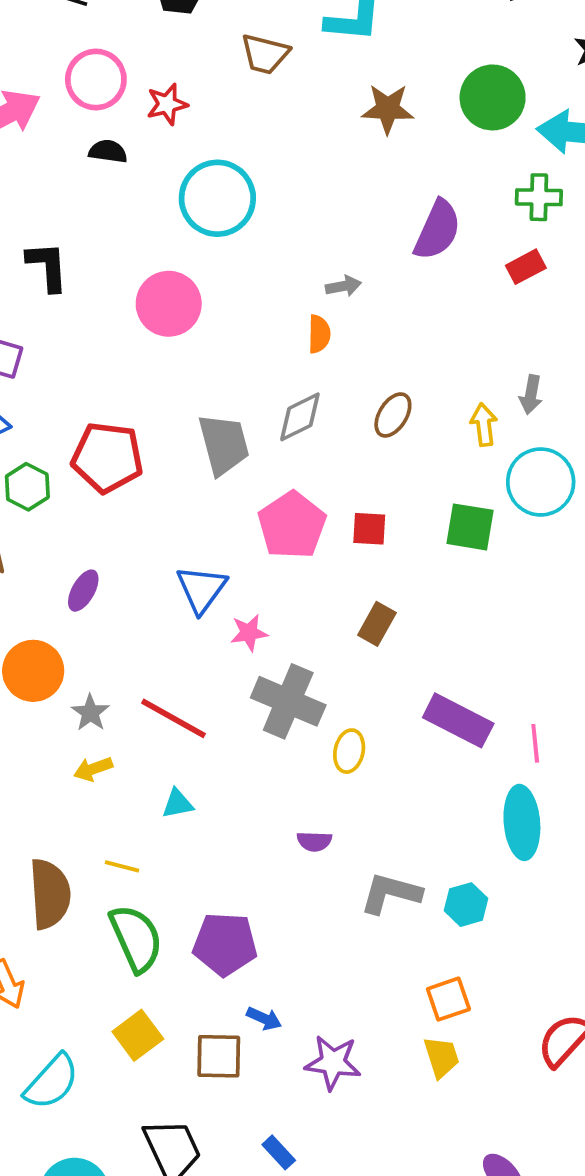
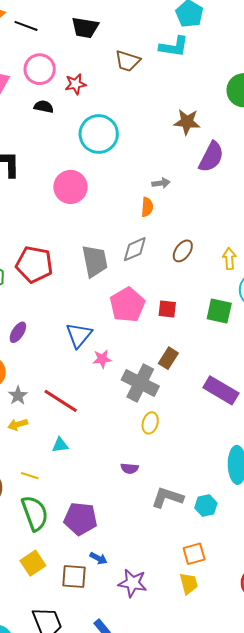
brown star: (388, 109) -> (187, 122), moved
gray cross: (288, 701) -> (140, 383), moved
purple rectangle: (458, 720) -> (221, 390), moved

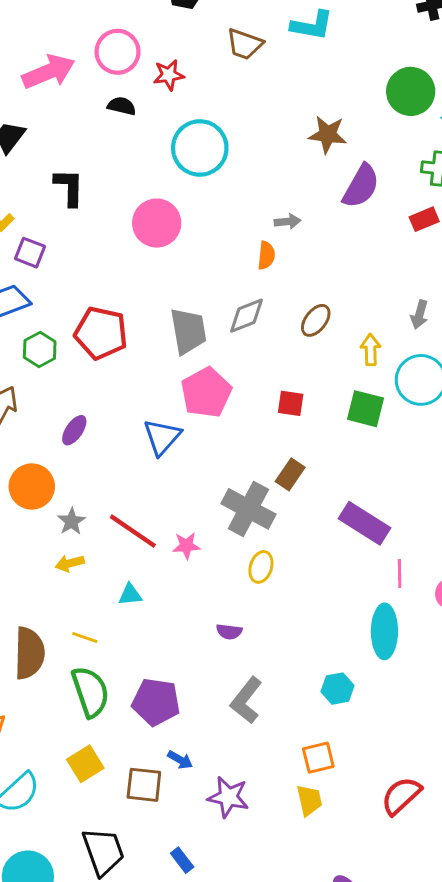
yellow arrow: (229, 259) -> (371, 350), moved
pink pentagon: (127, 305) -> (206, 393), moved
pink star: (102, 359) -> (186, 546), moved
gray L-shape: (167, 498) -> (246, 700), moved, turned -72

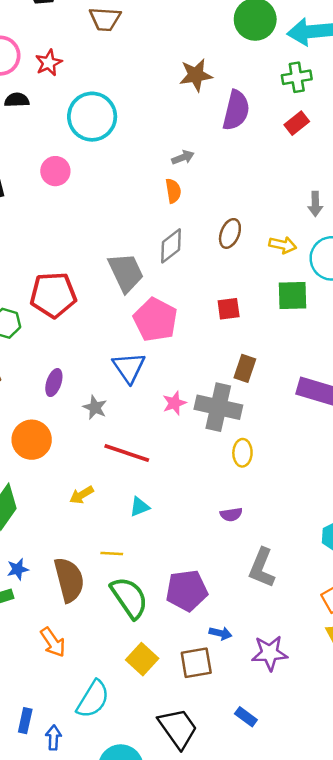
pink circle: (157, 223) -> (55, 171), moved, size x0.7
yellow arrow: (371, 350) -> (283, 245), turned 120
gray star: (71, 521) -> (95, 407), moved
pink star: (186, 546) -> (174, 403), moved

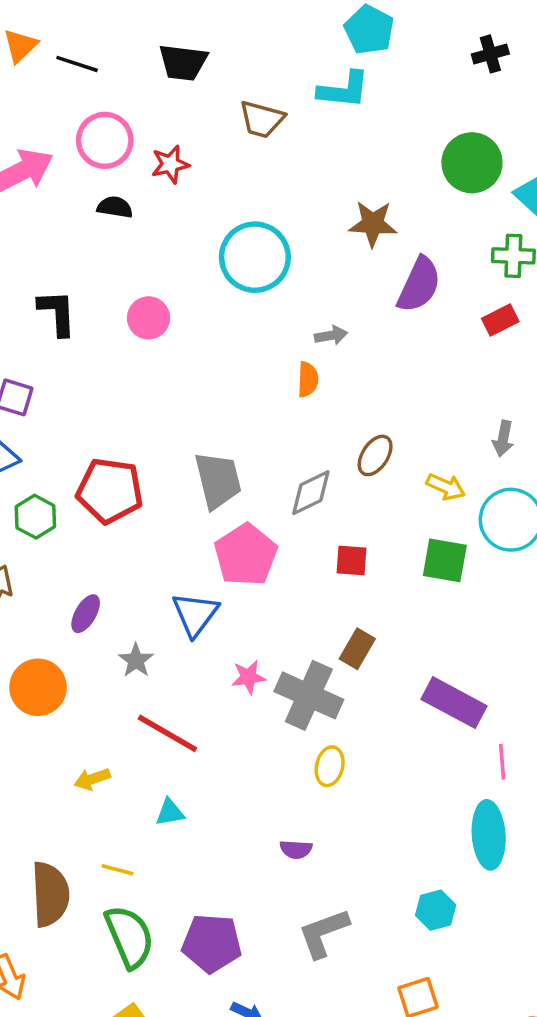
cyan circle: (92, 117) -> (255, 257), moved
gray diamond: (171, 246) -> (311, 493), moved
gray L-shape: (262, 568) -> (323, 933), turned 36

